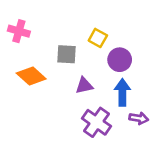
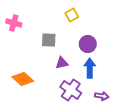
yellow square: (98, 38) -> (72, 15), moved, turned 32
orange diamond: (31, 76) -> (23, 79), moved
purple arrow: (139, 118) -> (102, 96), moved

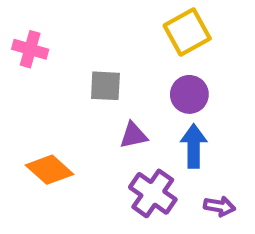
yellow square: (72, 15) -> (187, 32), moved, size x1.5

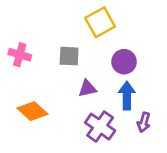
yellow square: (187, 32) -> (100, 22), moved
pink cross: (30, 49) -> (20, 55), moved
purple arrow: (219, 206) -> (144, 122), moved, turned 96

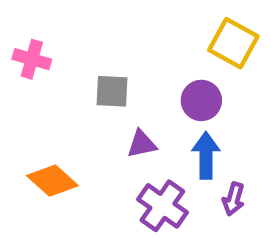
yellow square: (100, 22) -> (233, 43), moved, turned -32
pink cross: (20, 55) -> (32, 59), moved

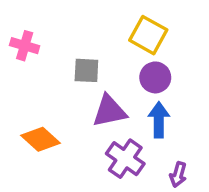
yellow square: (233, 43) -> (148, 35), moved
purple triangle: (142, 144) -> (109, 111), size x1.5
purple arrow: (233, 199) -> (178, 175), moved

